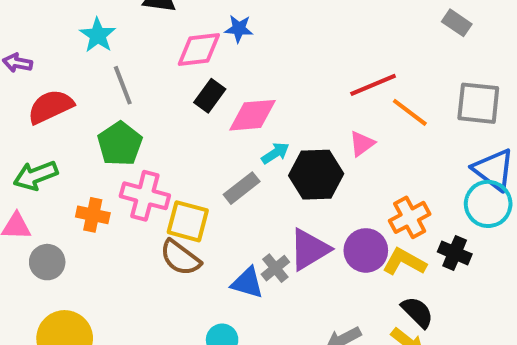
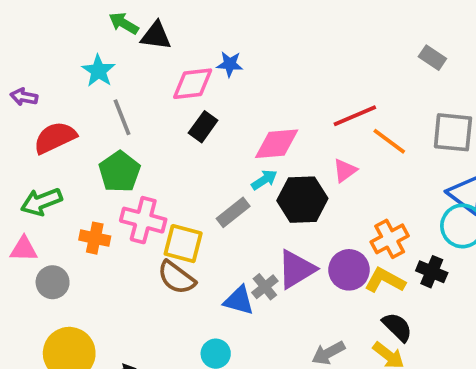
pink diamond: (252, 115) -> (277, 144), moved

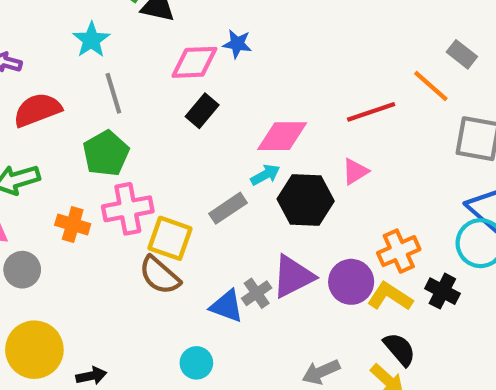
orange line: (389, 141) -> (431, 86), moved
pink cross: (143, 220) -> (128, 209), turned -30

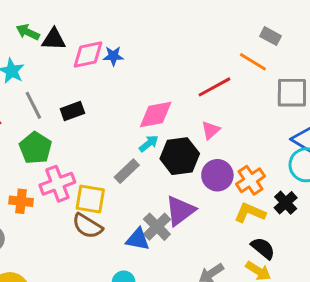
pink diamond: (194, 62) -> (88, 55), moved
black rectangle: (202, 111) -> (72, 111), moved, turned 40
purple circle: (351, 282) -> (217, 175), moved
black cross: (442, 291) -> (286, 203), turned 30
gray cross: (257, 293) -> (157, 227), size x1.4

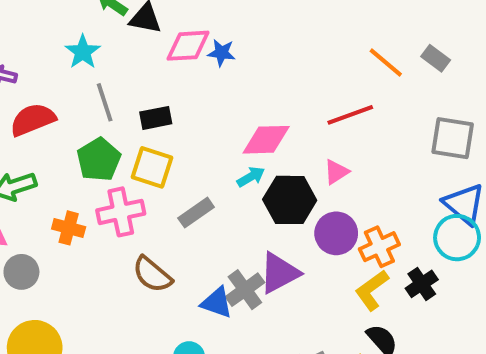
orange line: (253, 62) -> (386, 62), moved
gray rectangle: (127, 171) -> (196, 213), moved
yellow square: (90, 199) -> (152, 167), moved
yellow L-shape: (250, 213) -> (372, 290), turned -68

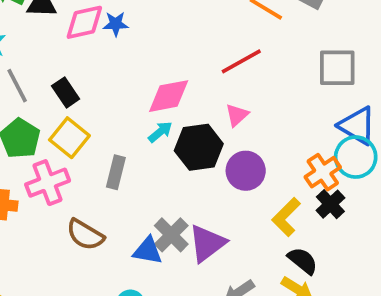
black rectangle: (156, 118) -> (66, 92), turned 76
yellow square: (152, 167) -> (69, 138), turned 30
gray rectangle: (196, 213) -> (116, 172), turned -32
orange cross: (379, 247) -> (323, 172), moved
purple triangle: (279, 273) -> (207, 243), moved

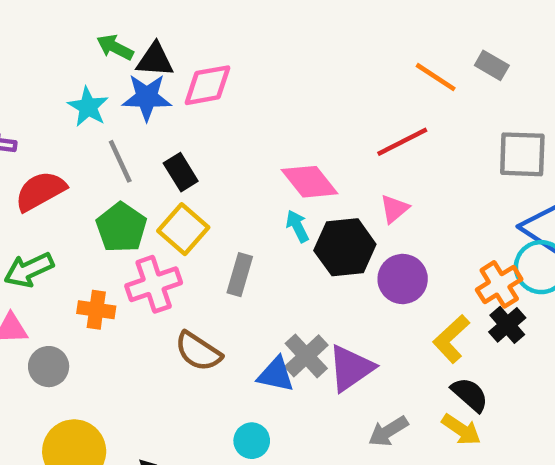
blue star: (116, 24) -> (147, 97), moved, size x1.5
pink diamond: (169, 96) -> (310, 182), turned 60
cyan arrow: (160, 132) -> (297, 226), turned -80

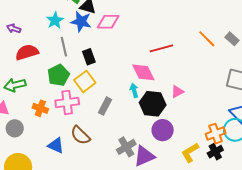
red line: (402, 142) -> (161, 48), moved
purple circle: (403, 279) -> (163, 130), moved
blue triangle: (276, 375) -> (56, 145), moved

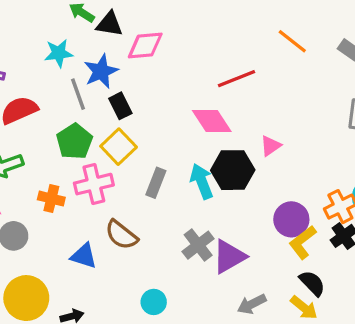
cyan star: (55, 20) -> (59, 53), turned 30
blue star: (81, 22) -> (101, 71), moved, turned -30
orange line: (207, 39) -> (292, 41), moved
cyan arrow: (134, 90) -> (202, 181), moved, size x1.5
purple circle: (163, 130) -> (291, 219), moved

